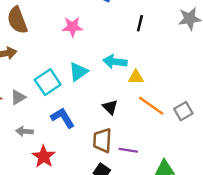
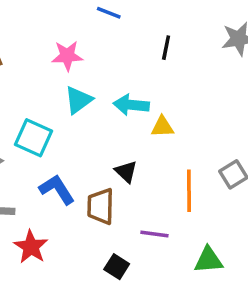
cyan triangle: (78, 72) -> (78, 100), moved
cyan square: (48, 82) -> (34, 138), turned -30
orange line: (151, 106) -> (189, 191), moved, turned 56
brown trapezoid: (102, 140) -> (101, 206), moved

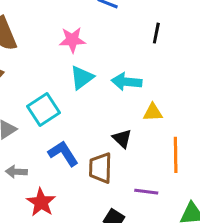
yellow triangle: (162, 127) -> (153, 112), moved
cyan square: (34, 138) -> (43, 109), turned 32

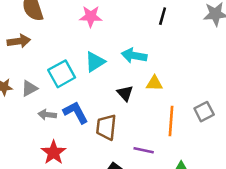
cyan triangle: (82, 78) -> (95, 62), moved
black triangle: (122, 139) -> (125, 93), moved
gray arrow: (16, 172) -> (47, 115), moved

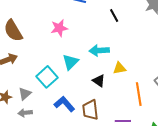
black line: (163, 16) -> (114, 15), turned -32
gray arrow: (47, 115) -> (25, 113), moved

